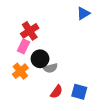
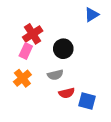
black circle: (40, 59) -> (63, 49), moved
red semicircle: (57, 92) -> (67, 93), moved, turned 40

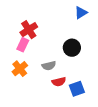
black circle: (63, 49) -> (72, 48), moved
blue square: (87, 101) -> (77, 89), turned -35

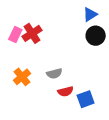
pink rectangle: (23, 45) -> (15, 35), moved
black circle: (72, 48) -> (96, 36), moved

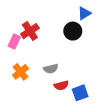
pink rectangle: (15, 35) -> (14, 42), moved
black circle: (96, 36) -> (73, 31), moved

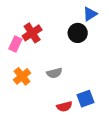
red semicircle: (61, 85) -> (64, 106), moved

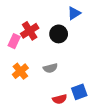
blue triangle: (90, 14) -> (74, 13), moved
black circle: (78, 33) -> (59, 34), moved

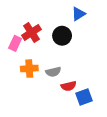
orange cross: (20, 71) -> (29, 69), moved, turned 35
red semicircle: (60, 99) -> (69, 86), moved

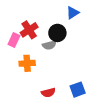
gray semicircle: (53, 72) -> (49, 45), moved
red semicircle: (69, 86) -> (48, 93), moved

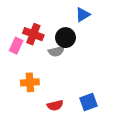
red cross: (29, 30) -> (33, 34), turned -36
orange cross: (27, 63) -> (30, 82), moved

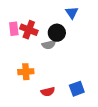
blue triangle: (83, 15) -> (72, 13), turned -32
pink rectangle: (16, 46) -> (14, 29), moved, turned -32

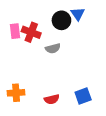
black circle: (57, 33) -> (61, 20), moved
orange cross: (26, 72) -> (16, 93), moved

